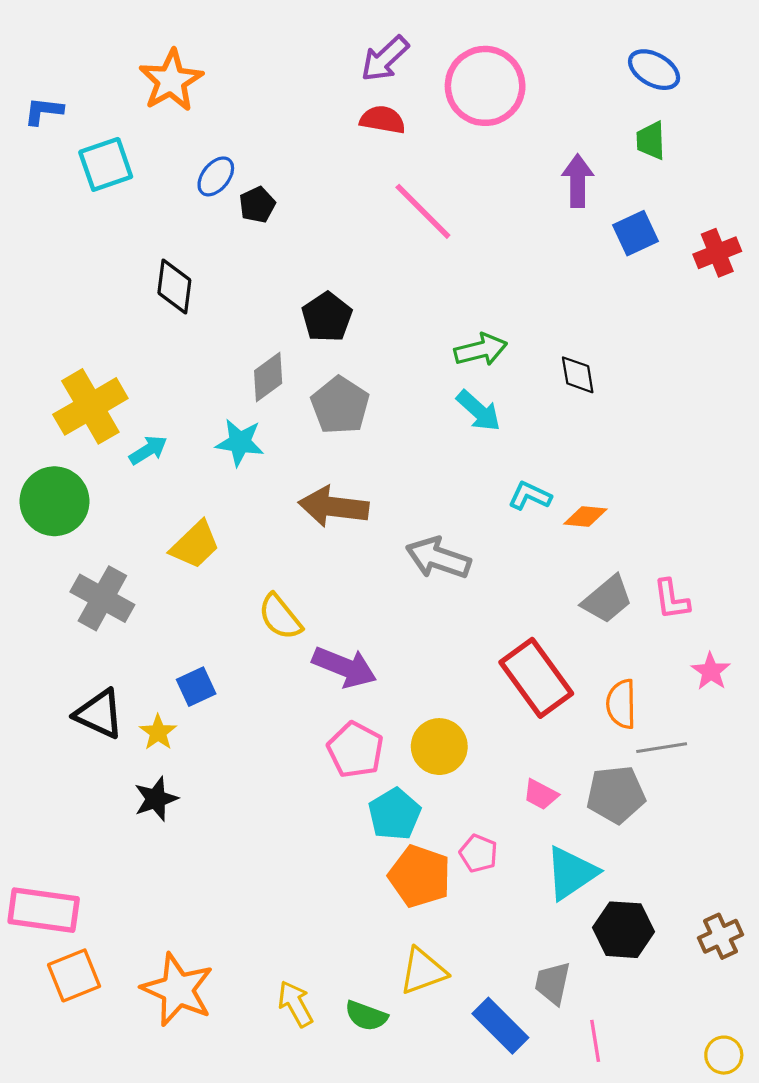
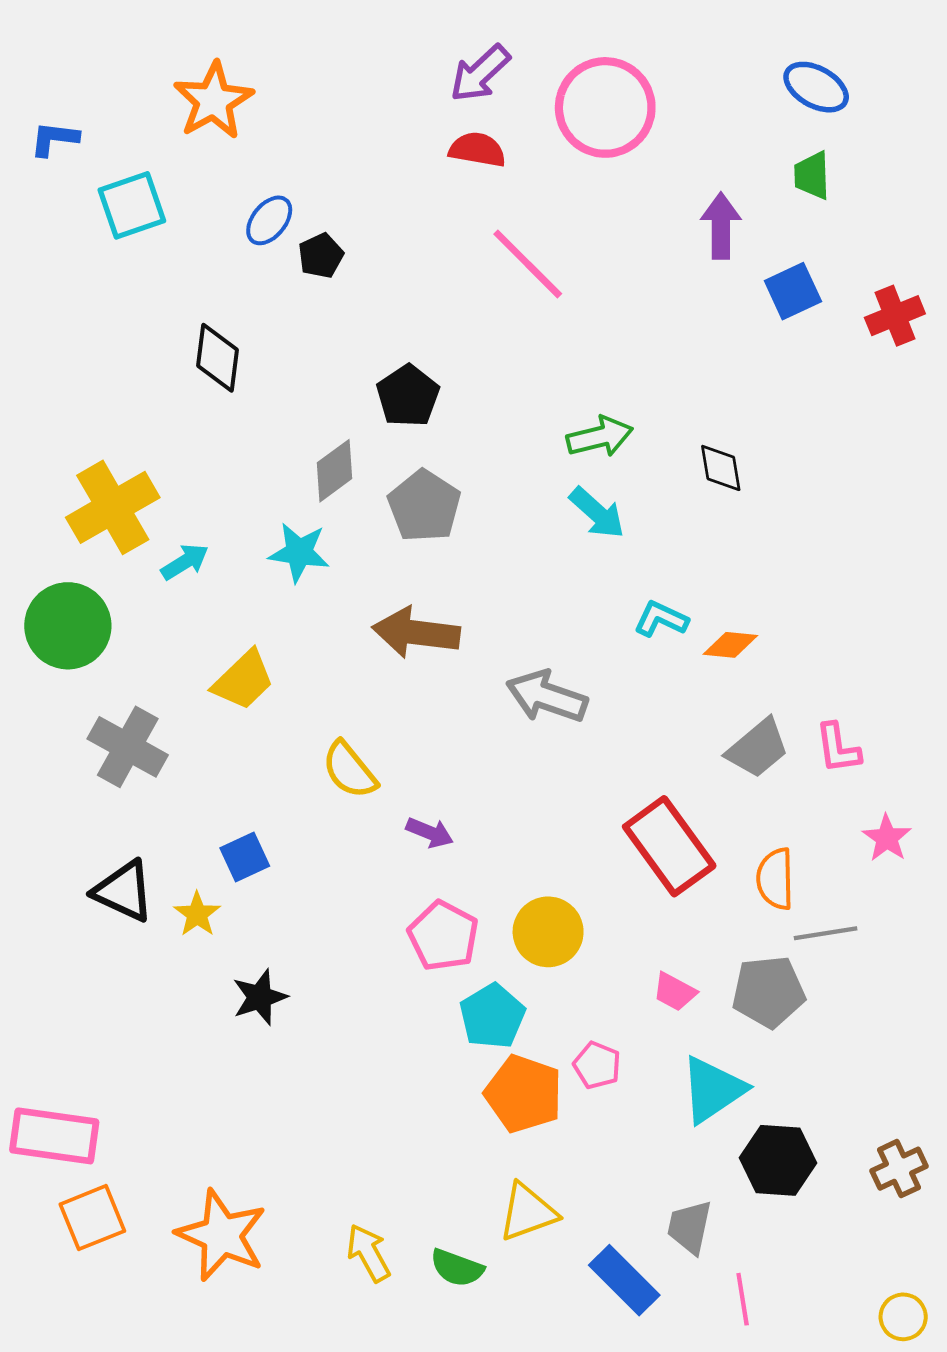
purple arrow: (344, 667) -> (430, 833), size x0.6
black star: (156, 799) -> (260, 997), moved

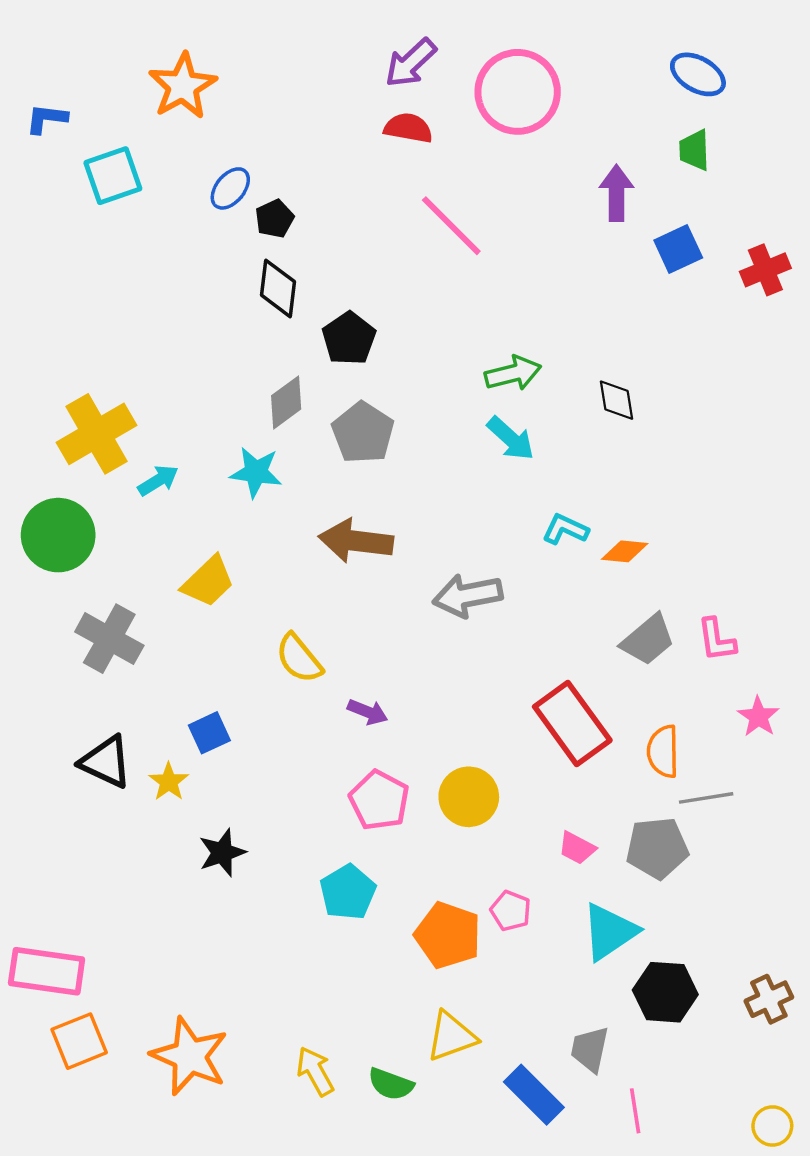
black diamond: (217, 358) -> (278, 288), moved
gray arrow: (547, 697) -> (468, 596), turned -30
cyan pentagon: (492, 1016) -> (348, 892), moved

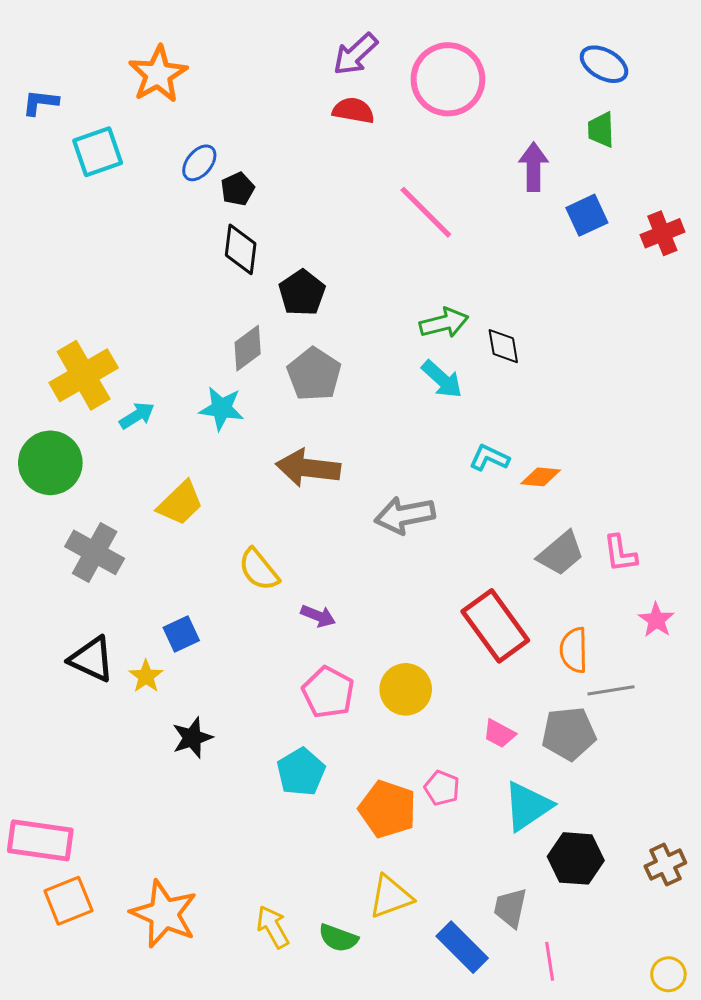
pink line: (451, 226) -> (426, 212), moved
black diamond: (616, 400) -> (503, 346), moved

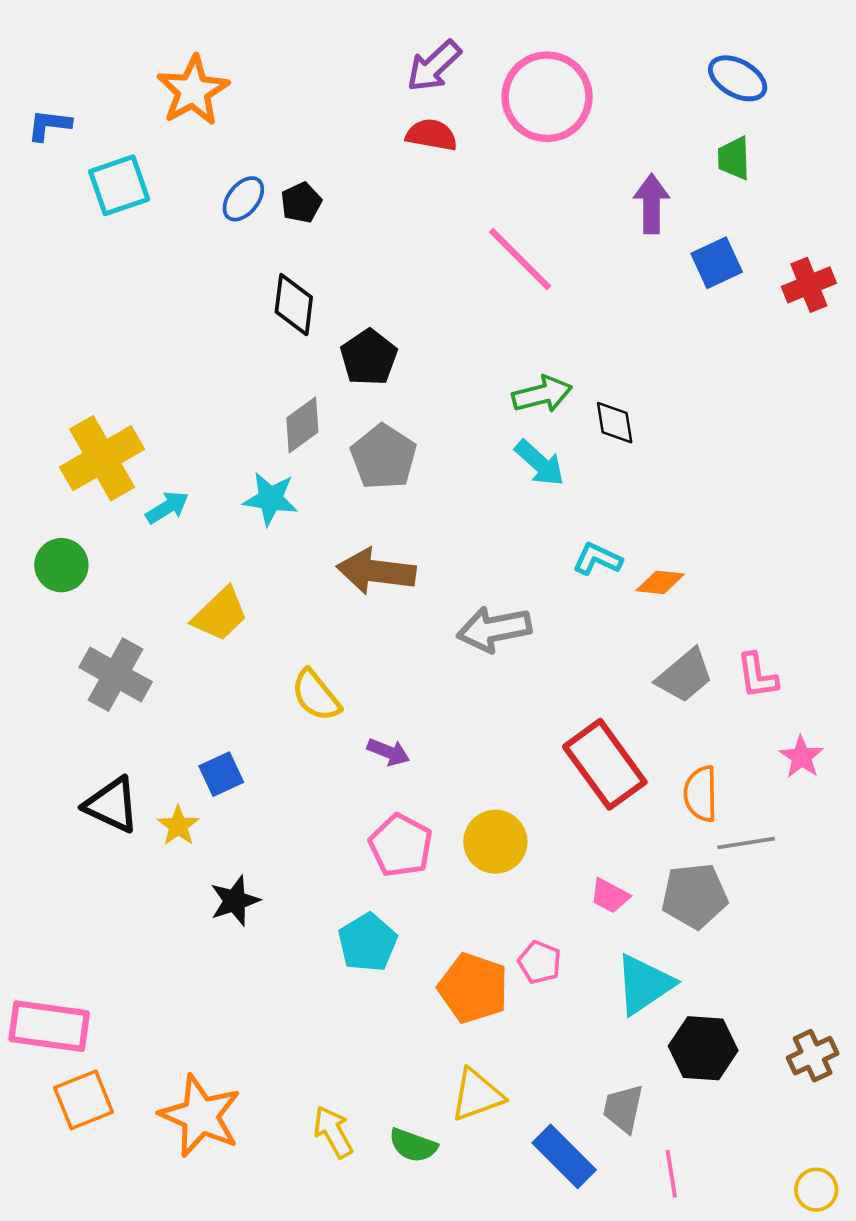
black pentagon: (238, 189) -> (301, 202), moved
green circle: (50, 463) -> (61, 565), size x0.7

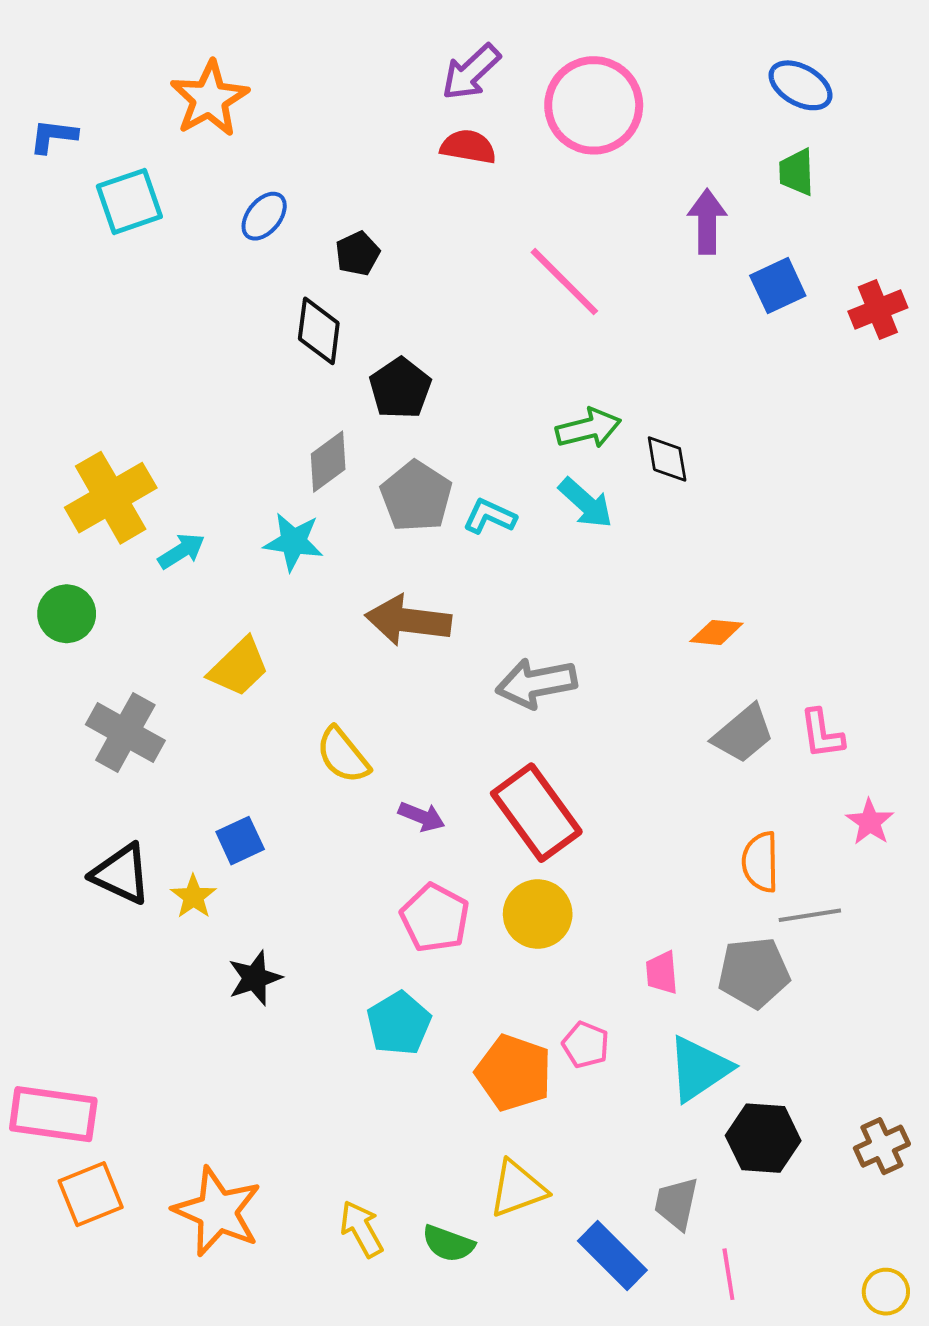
black pentagon: (301, 202) -> (358, 253), moved
cyan L-shape: (597, 559) -> (490, 516), moved
red rectangle: (605, 764) -> (536, 813), moved
pink trapezoid: (610, 896) -> (662, 973), turned 57

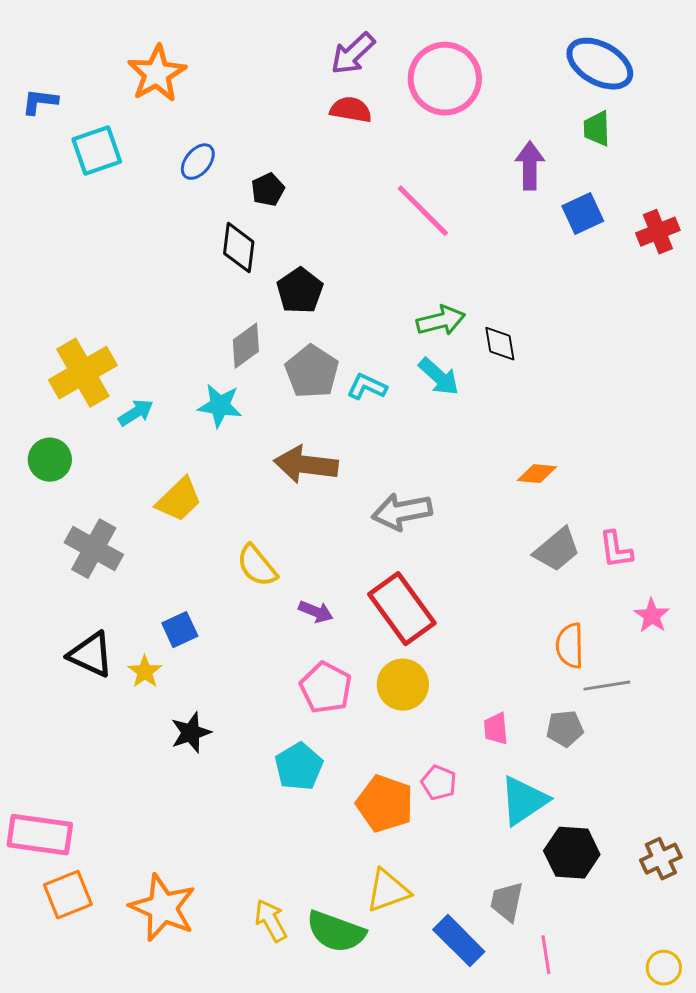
blue ellipse: (801, 85) -> (600, 64), size x1.4
gray pentagon: (754, 973) -> (565, 729), size x0.7
green semicircle: (448, 1244) -> (336, 932), size x1.5

